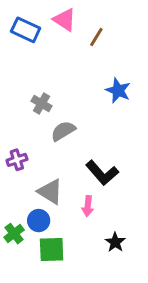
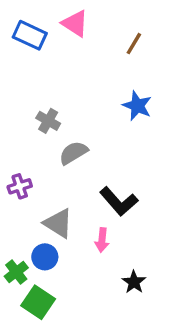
brown line: (96, 37) -> (134, 44), moved
green square: (52, 249) -> (38, 302), moved, turned 36

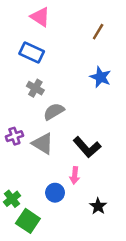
pink triangle: (75, 23) -> (40, 17), moved
blue rectangle: (30, 35) -> (32, 53), moved
gray triangle: (58, 223) -> (43, 143), moved
blue circle: (45, 257) -> (55, 193), moved

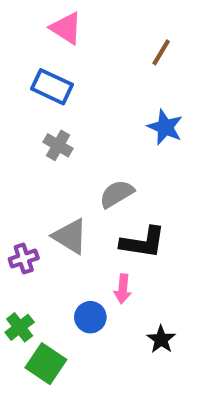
gray semicircle: (54, 112) -> (117, 194), moved
purple cross: (14, 136) -> (24, 259), moved
black L-shape: (87, 147) -> (143, 242), turned -40

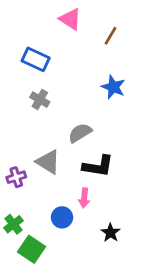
pink triangle: (66, 28) -> (70, 19), moved

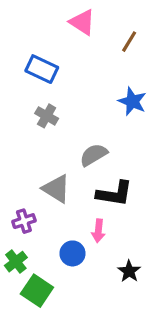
purple cross: (16, 177) -> (24, 221), moved

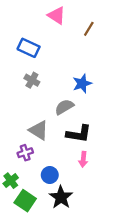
blue star: (132, 101) -> (82, 84), moved, turned 30
purple cross: (24, 221) -> (25, 153), moved
pink arrow: (98, 231) -> (83, 159), moved
black star: (129, 271) -> (61, 197), moved, size x1.5

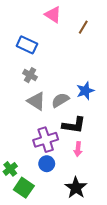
blue star: (82, 84) -> (85, 91), moved
gray triangle: (39, 130) -> (36, 101), moved
purple cross: (25, 153) -> (46, 140), moved, size x1.6
black star: (61, 197) -> (76, 188), moved

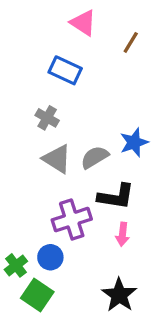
blue rectangle: (27, 45) -> (65, 70), moved
blue circle: (47, 164) -> (50, 257), moved

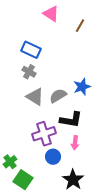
blue rectangle: (65, 70) -> (31, 50), moved
blue circle: (50, 257) -> (53, 157), moved

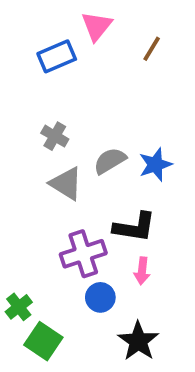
pink triangle: (51, 14) -> (97, 26), turned 36
blue rectangle: (31, 50) -> (57, 56), moved, turned -48
gray semicircle: (58, 96) -> (110, 161), moved

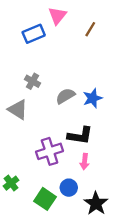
gray triangle: (66, 184) -> (18, 110), moved
blue circle: (100, 297) -> (69, 188), moved
green square: (43, 341) -> (45, 199), moved
black star: (138, 341) -> (96, 203), moved

